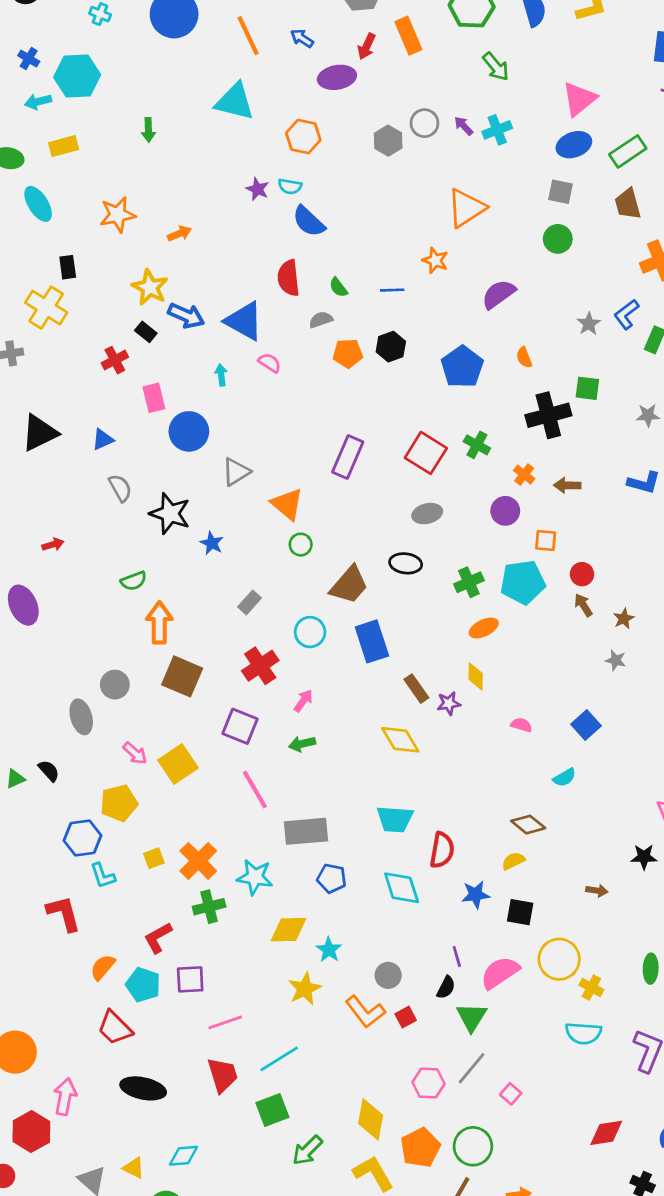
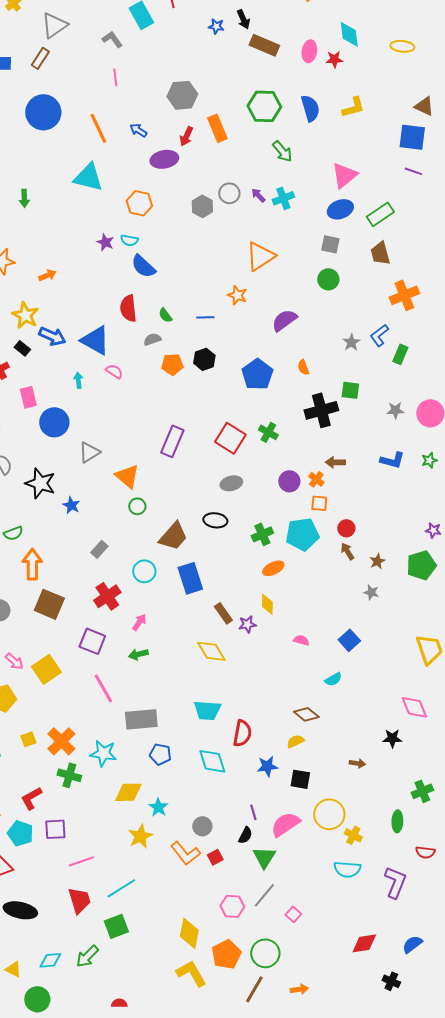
orange cross: (524, 475) -> (316, 479), moved
green cross: (209, 907) -> (69, 775), turned 30
green arrow: (307, 1150) -> (87, 956), moved

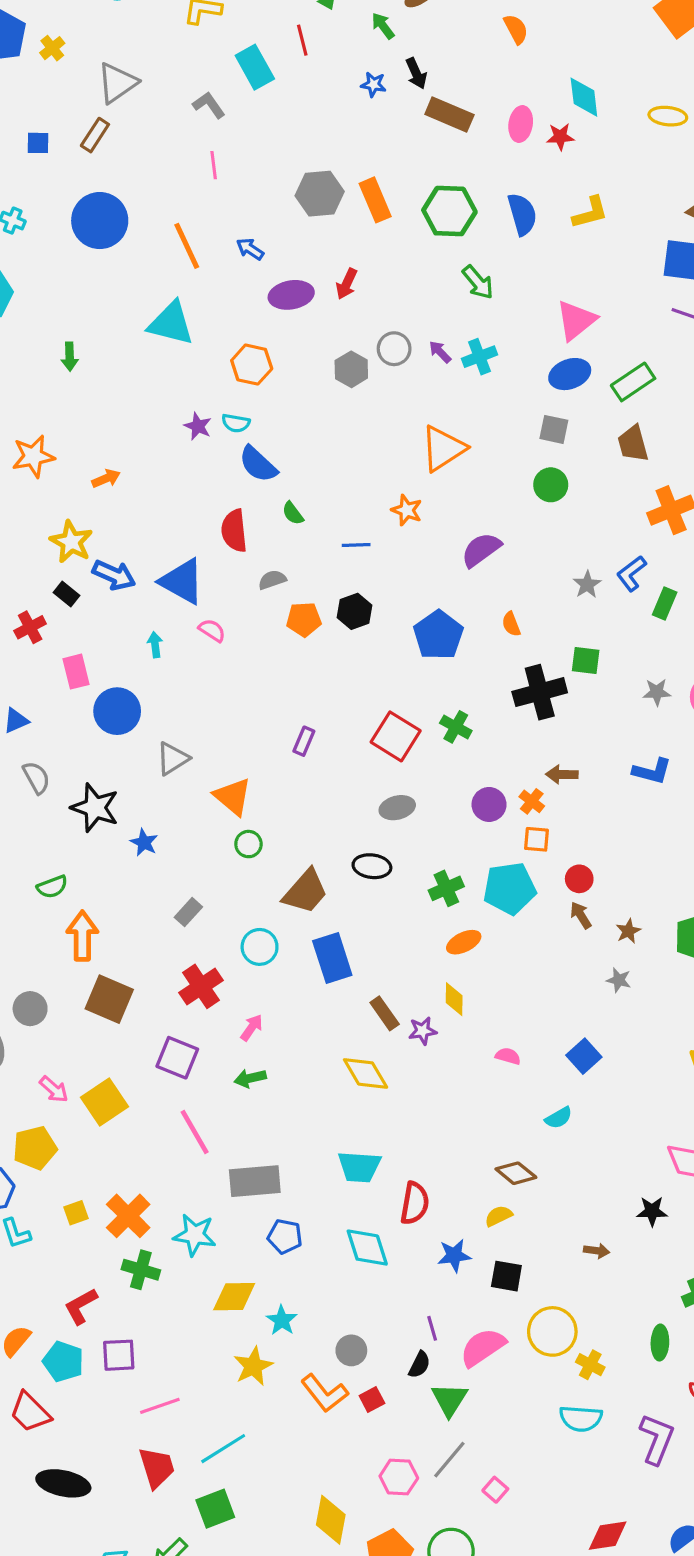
orange rectangle: (217, 128) -> (375, 200), moved
red arrow: (186, 136) -> (347, 284), moved
green semicircle: (165, 315) -> (293, 513), moved
purple rectangle: (172, 441) -> (304, 741), size x0.6

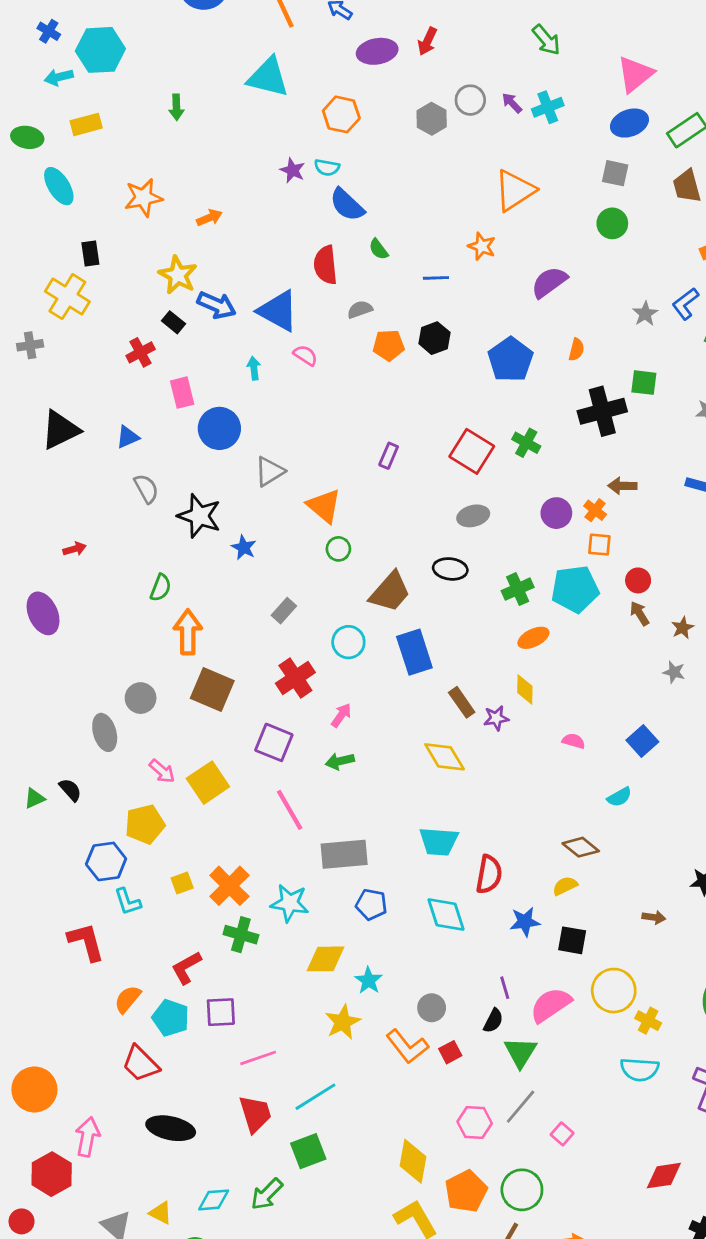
orange semicircle: (511, 624) -> (576, 350), turned -145
green semicircle: (52, 887) -> (161, 588), turned -48

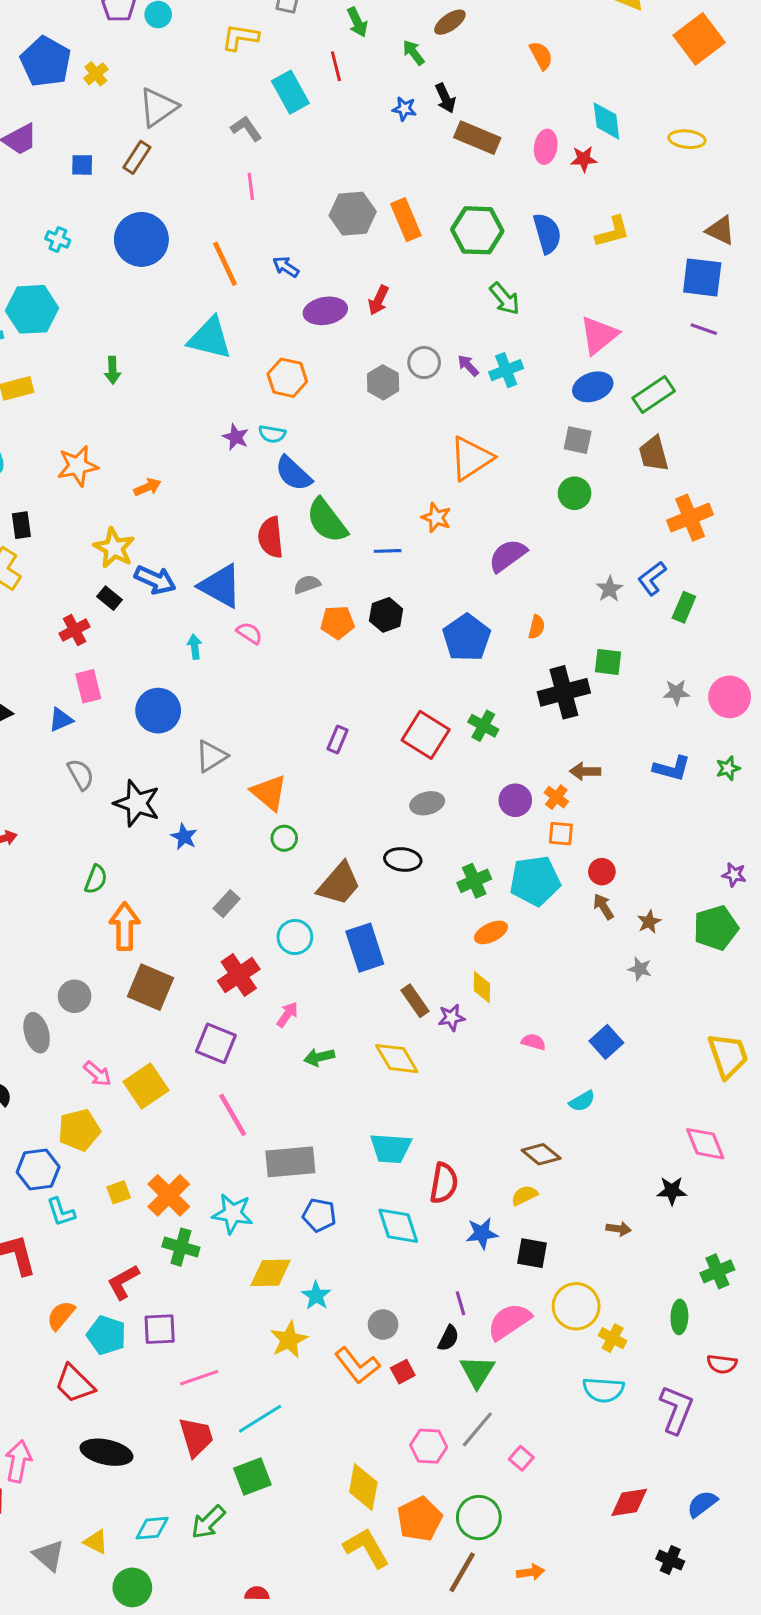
green semicircle: (379, 249) -> (327, 521), size x2.0
pink rectangle: (182, 393) -> (88, 686), moved
green arrow: (340, 761) -> (319, 1057), moved

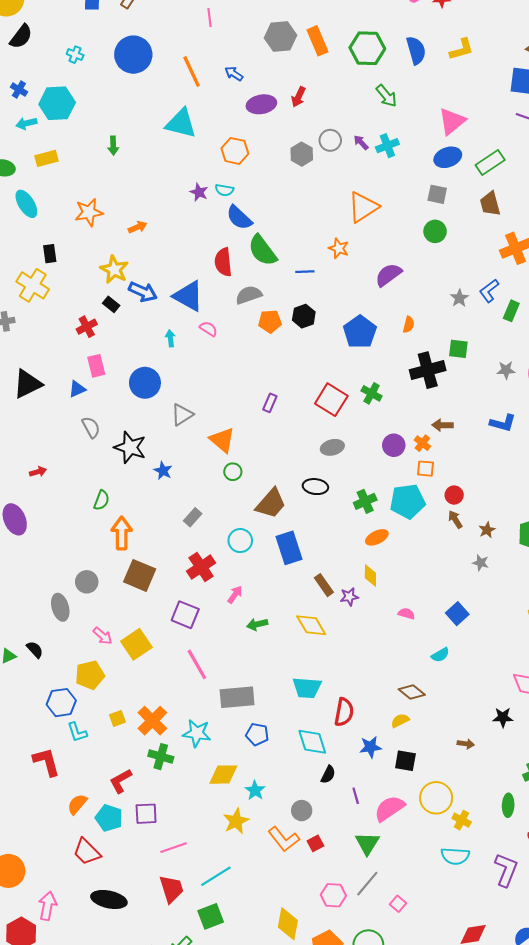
gray semicircle: (307, 584) -> (249, 295), size x1.4
black semicircle: (448, 1338) -> (328, 775), moved

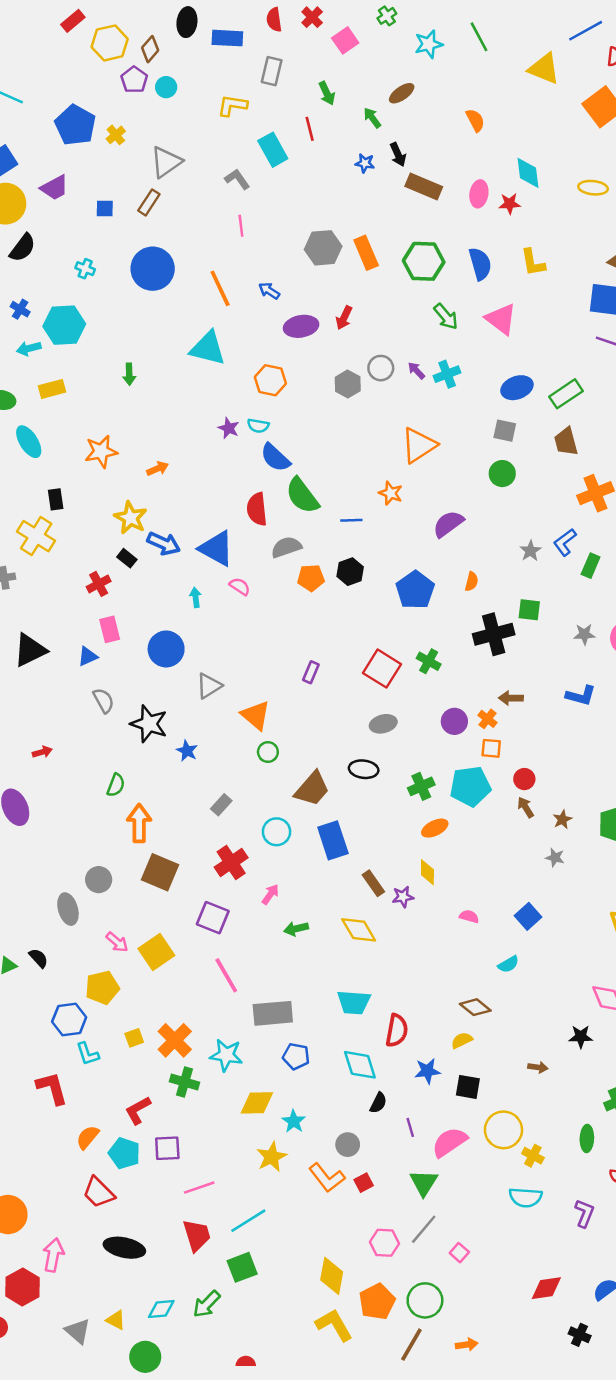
yellow L-shape: (462, 49) -> (533, 263), turned 95
pink triangle: (452, 121) -> (501, 319), moved, turned -44
purple L-shape: (506, 870) -> (584, 1213), size x0.7

